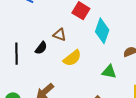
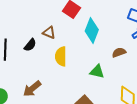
yellow semicircle: (72, 58) -> (61, 56), turned 126

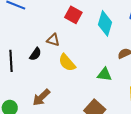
cyan diamond: (92, 30) -> (105, 23), moved
yellow semicircle: (61, 56) -> (67, 63), turned -36

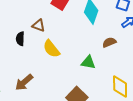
black semicircle: (35, 54) -> (20, 39), turned 144

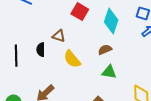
brown semicircle: (109, 42) -> (105, 50), moved

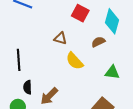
black semicircle: (41, 50) -> (28, 87), moved
brown semicircle: (105, 50) -> (98, 42), moved

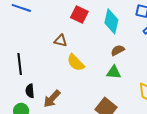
brown semicircle: (98, 42) -> (118, 50), moved

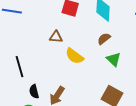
brown semicircle: (118, 50) -> (104, 39), moved
green triangle: (114, 72) -> (114, 59), turned 49

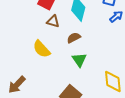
brown triangle: (56, 37) -> (53, 21), moved

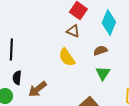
brown triangle: (53, 21) -> (73, 31), moved

